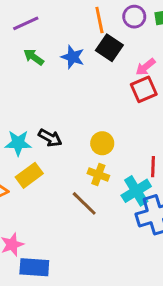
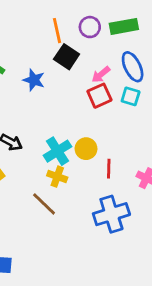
blue star: (73, 57) -> (34, 80), moved
yellow circle: (102, 143) -> (86, 149), moved
cyan cross: (136, 191) -> (57, 151), moved

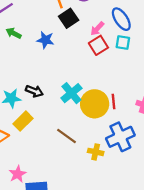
black square: (67, 57) -> (69, 18), turned 30
yellow circle: (86, 149) -> (95, 104), moved, size x1.6
yellow cross: (57, 177) -> (96, 152), moved

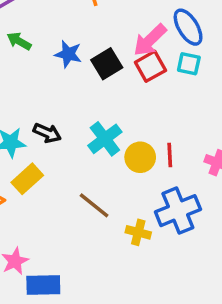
black square: (69, 18) -> (107, 64), moved
pink arrow: (97, 29) -> (150, 40), size x1.5
yellow circle: (95, 104) -> (140, 157), size x0.7

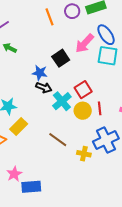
blue star: (68, 54) -> (40, 73), moved
cyan square: (189, 64) -> (108, 56), size x1.5
red square: (150, 66) -> (83, 90), moved
black arrow: (47, 133) -> (44, 88), moved

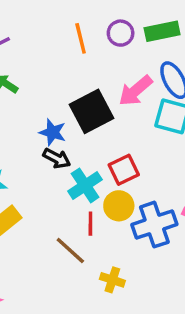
black square: (61, 58) -> (91, 111), size x1.4
red line: (100, 108) -> (90, 224), moved
blue cross: (106, 140) -> (154, 225), moved

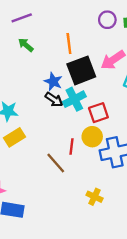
orange line: (81, 38) -> (69, 43), moved
cyan cross: (85, 185) -> (74, 99), moved
yellow cross: (112, 280) -> (94, 197), moved

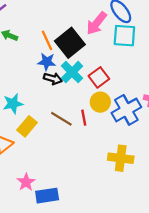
orange line: (69, 43) -> (47, 40), moved
brown line: (56, 163) -> (61, 119), moved
yellow cross: (94, 197) -> (121, 158), size x1.5

